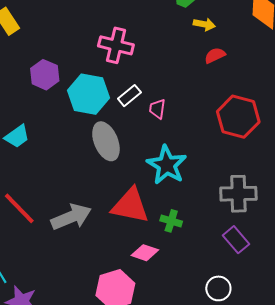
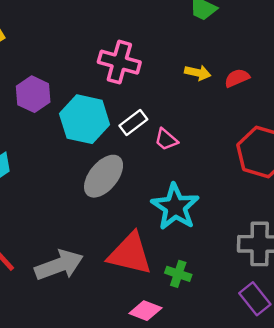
yellow arrow: (204, 24) -> (198, 73), moved
pink trapezoid: (157, 109) -> (166, 139), turned -60
gray ellipse: (106, 141) -> (104, 176), turned 60

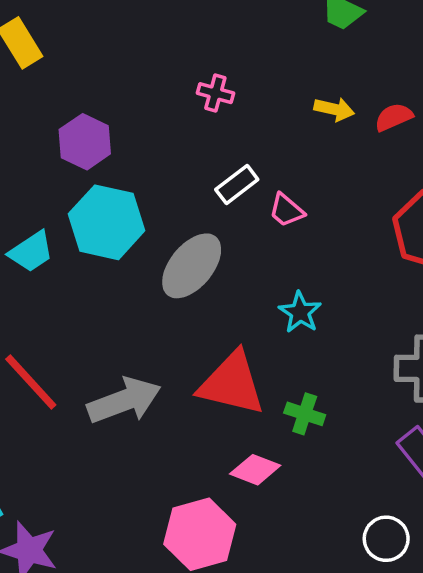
pink cross: (119, 62) -> (215, 93), size x0.6
cyan hexagon: (85, 119) -> (107, 222), moved
cyan star: (175, 207) -> (300, 312), size x0.6

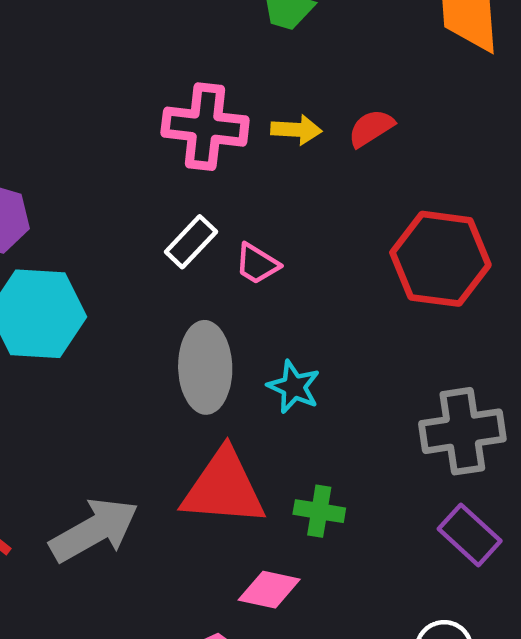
pink cross: (215, 93) -> (205, 127), moved, size x1.8
gray ellipse: (192, 266) -> (205, 367), moved, turned -32

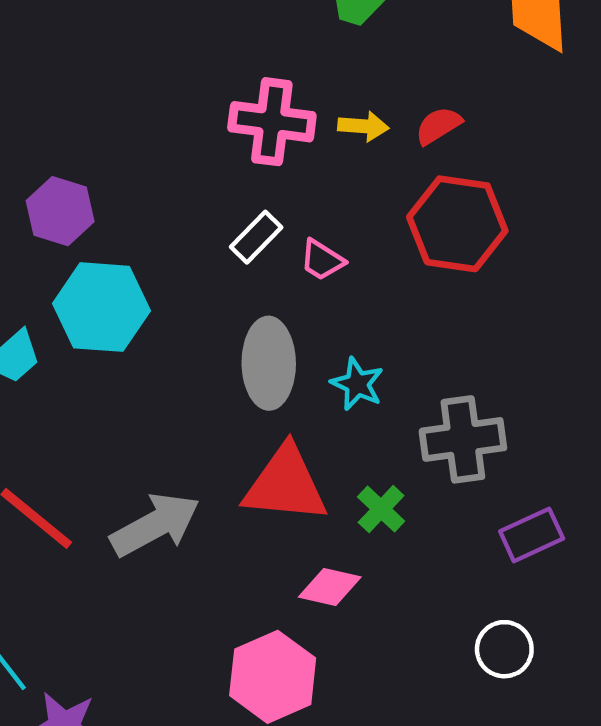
red hexagon: (440, 259) -> (457, 224), moved
gray cross: (462, 431) -> (463, 439), moved
green cross: (319, 511) -> (381, 509), turned 33
purple rectangle: (470, 535) -> (532, 535), turned -68

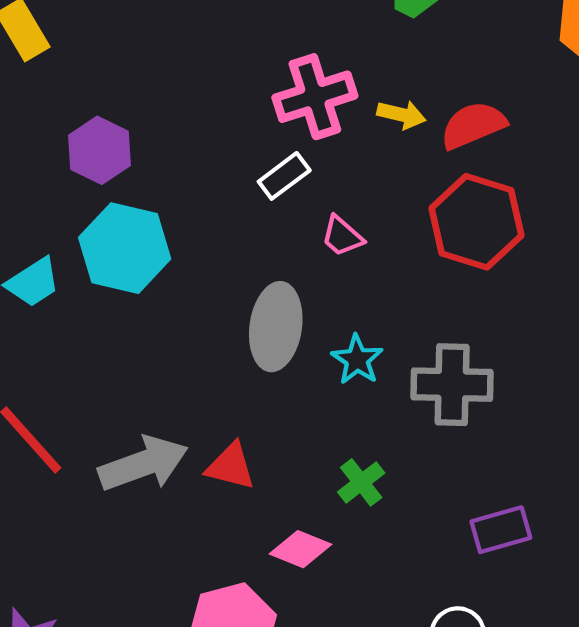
pink cross: (272, 122) -> (315, 97), turned -34
red semicircle: (438, 126) -> (473, 125), size x1.4
white rectangle: (256, 237) -> (284, 176), moved
gray cross: (463, 439) -> (452, 385), moved
red triangle: (285, 484) -> (231, 466), moved, size x0.6

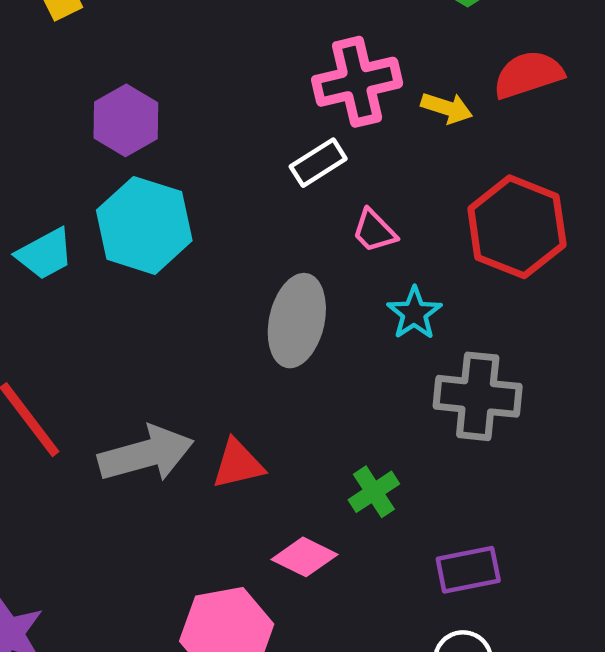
red semicircle: (473, 125) -> (528, 75), moved
cyan star: (357, 360) -> (414, 313), moved
red triangle: (231, 466) -> (238, 464), turned -32
purple rectangle: (501, 530) -> (468, 570), moved

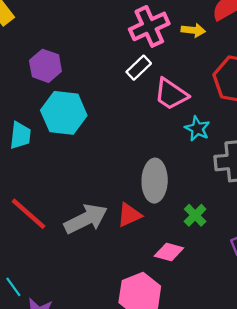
pink trapezoid: (374, 231) -> (171, 94), size x1.6
cyan trapezoid: (45, 254) -> (20, 135), turned -44
gray ellipse: (297, 321) -> (155, 181), moved

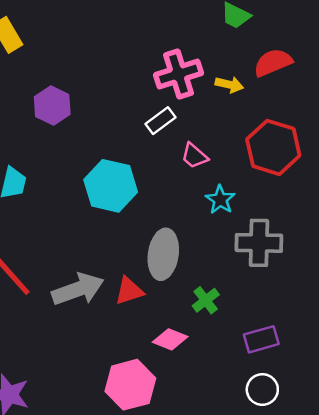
pink trapezoid: (171, 94) -> (194, 156), size x0.7
cyan hexagon: (64, 113) -> (111, 186), moved

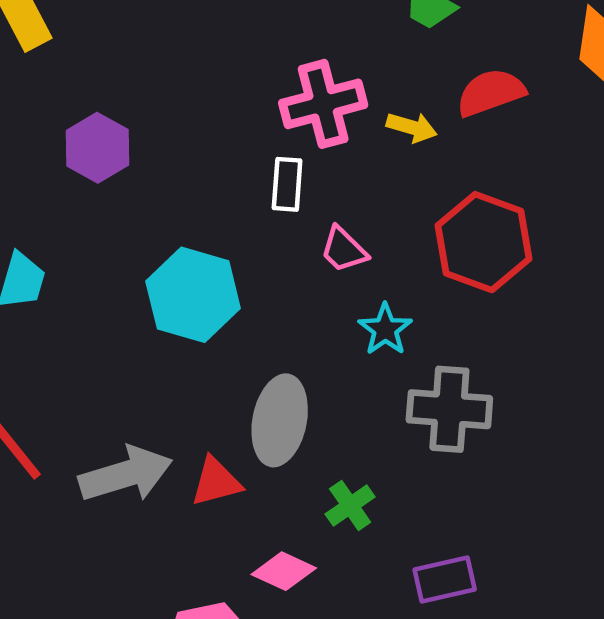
white rectangle: (160, 121) -> (287, 184), turned -52

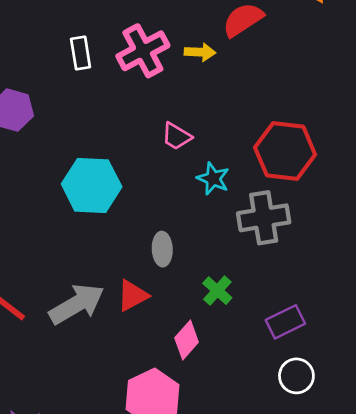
white rectangle: (287, 184) -> (81, 53), moved
red hexagon: (484, 242) -> (285, 151), moved
gray ellipse: (280, 420) -> (162, 249), size x0.6
pink diamond: (284, 571) -> (187, 340), turned -60

